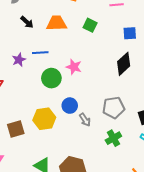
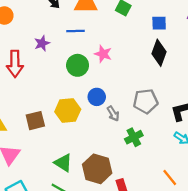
blue square: (130, 33) -> (159, 23), moved
blue line: (40, 53) -> (76, 31), moved
black diamond: (124, 64) -> (159, 53), turned -30
green cross: (113, 138) -> (134, 137), moved

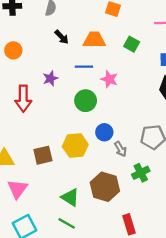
pink star: (103, 54) -> (109, 79), moved
brown hexagon: (97, 169) -> (105, 187), moved

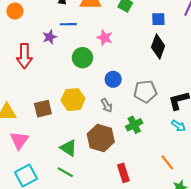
blue line: (84, 67) -> (68, 24), moved
blue circle: (104, 132) -> (113, 79), moved
gray arrow: (120, 149) -> (107, 105), moved

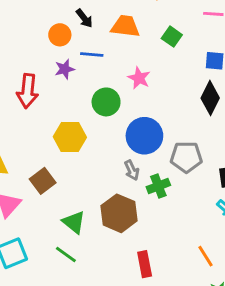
orange circle: (15, 11) -> (60, 35), moved
blue circle: (113, 79) -> (144, 136), size x1.6
yellow hexagon: (73, 100) -> (70, 137), moved
brown square: (43, 109) -> (43, 181), moved, turned -30
green cross: (134, 125) -> (158, 186), moved

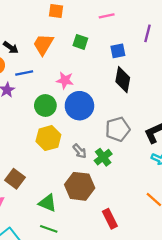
orange trapezoid: (125, 26) -> (43, 44), turned -50
blue circle: (144, 136) -> (79, 106), moved
yellow hexagon: (70, 137) -> (48, 138), moved

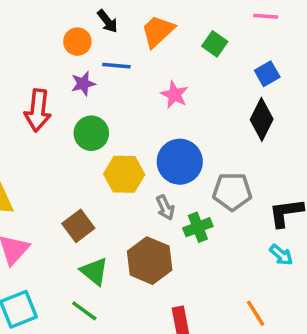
blue square: (118, 51) -> (267, 74), turned -35
green circle: (45, 106) -> (91, 133), moved
blue circle: (79, 106) -> (180, 162), moved
brown square: (15, 179) -> (78, 226), moved

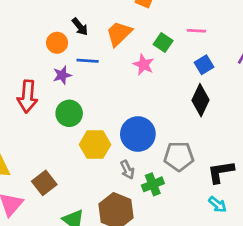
pink line: (266, 16) -> (196, 31), moved
pink star: (174, 95) -> (143, 65), moved
brown square: (78, 226) -> (44, 183), moved

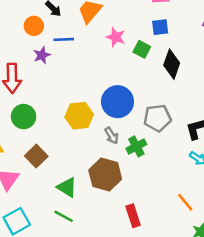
green square: (163, 43) -> (142, 49), moved
blue square: (204, 65) -> (160, 27), moved, turned 30
green circle: (69, 113) -> (24, 117), moved

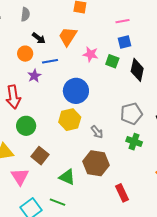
blue circle: (117, 102) -> (76, 91), moved
green cross: (136, 146) -> (134, 142), moved, turned -35
green line: (64, 216) -> (58, 202), moved

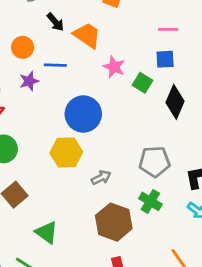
orange trapezoid: (68, 36) -> (87, 35), turned 80
black arrow: (39, 38) -> (55, 22), moved
gray arrow: (97, 132) -> (101, 178), turned -88
brown hexagon: (96, 163) -> (114, 222), moved

